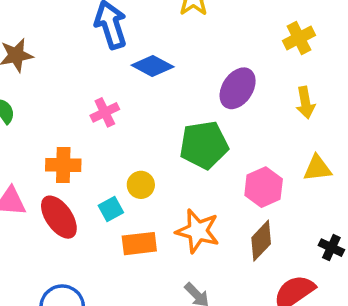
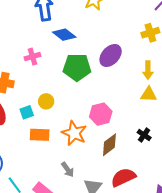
green pentagon: (204, 145) -> (77, 67), moved
yellow triangle: (317, 168) -> (149, 94), moved
pink hexagon: (264, 187) -> (101, 114), moved
black cross: (331, 248) -> (144, 135), moved

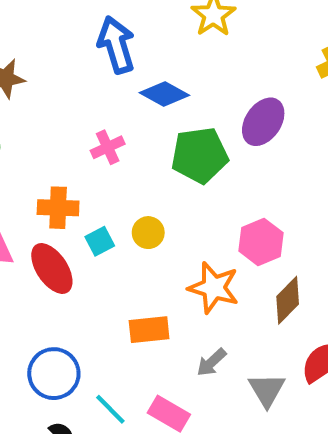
cyan square: (27, 112) -> (100, 241), moved
orange rectangle: (40, 135) -> (149, 330), moved
gray arrow: (68, 170) -> (211, 362), turned 91

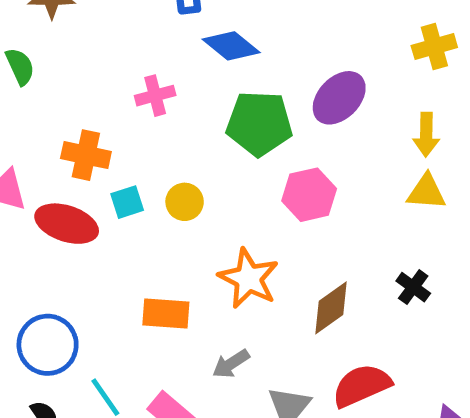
pink hexagon: (261, 242) -> (309, 195), moved
red ellipse: (52, 268) -> (67, 224), turned -48

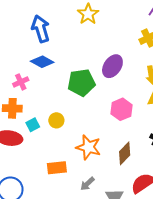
blue diamond: (231, 46) -> (42, 62), moved
pink cross: (155, 96) -> (21, 82), moved
pink hexagon: (309, 195) -> (121, 109), moved

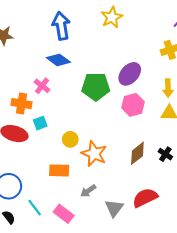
pink cross: (21, 82) -> (42, 86), moved, turned -35
pink hexagon: (121, 109) -> (133, 105), moved
yellow circle: (56, 120) -> (70, 139), moved
brown diamond: (125, 153) -> (137, 153), moved

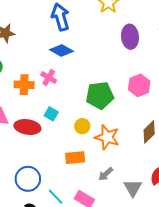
purple ellipse: (130, 74) -> (130, 37), moved, turned -40
green pentagon: (96, 87) -> (100, 95), moved
orange cross: (21, 104) -> (24, 85), moved
cyan square: (40, 123) -> (51, 114), turned -32

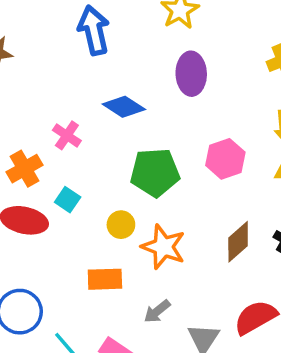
purple ellipse: (130, 37) -> (191, 74), moved
blue diamond: (62, 50) -> (124, 107), moved
orange cross: (24, 85) -> (24, 169), moved, turned -36

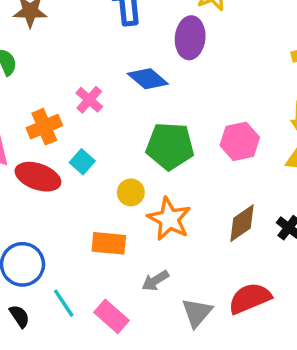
purple ellipse: (191, 74) -> (190, 38), moved

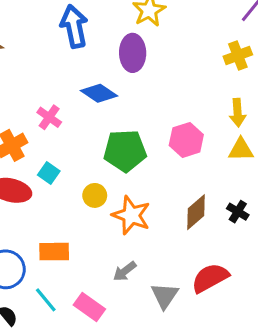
orange rectangle: (109, 243) -> (54, 252), moved

